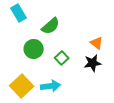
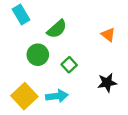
orange triangle: (97, 43) -> (108, 35), moved
black star: (93, 63) -> (107, 83), moved

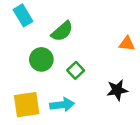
orange triangle: (108, 35) -> (127, 44), moved, turned -32
yellow square: (24, 96) -> (27, 105), turned 35

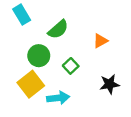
orange triangle: (127, 44) -> (100, 41), moved, turned -35
yellow square: (27, 105) -> (31, 84), moved, turned -30

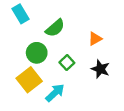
black star: (110, 84) -> (100, 69), moved, turned 30
cyan arrow: (58, 98) -> (55, 93), turned -36

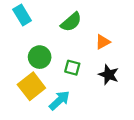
green semicircle: (55, 28) -> (71, 22), moved
green square: (67, 63) -> (72, 68), turned -32

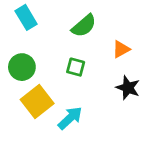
green circle: (40, 57) -> (22, 67), moved
green square: (72, 68) -> (76, 67), moved

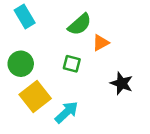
orange triangle: (121, 49) -> (101, 43), moved

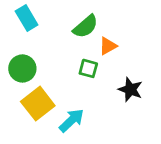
green square: (72, 64) -> (88, 68), moved

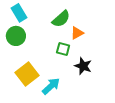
green circle: (22, 68) -> (16, 36), moved
black star: (130, 90) -> (83, 66), moved

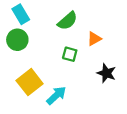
orange triangle: (77, 33) -> (94, 39), moved
black star: (83, 66) -> (106, 73), moved

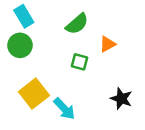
black star: (106, 73) -> (121, 99), moved
cyan arrow: (56, 95) -> (64, 109), turned 90

